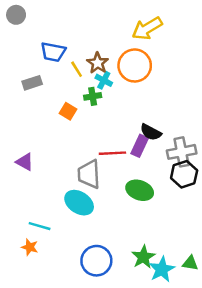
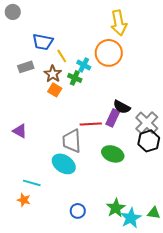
yellow arrow: (147, 28) -> (119, 23), turned -70
brown star: (98, 63) -> (53, 74), moved
green cross: (93, 96) -> (75, 78), turned 32
gray cross: (182, 152) -> (147, 123), turned -35
blue circle: (96, 261) -> (78, 211), size x0.6

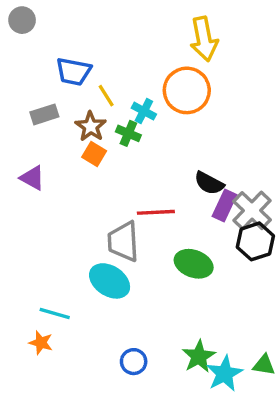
purple rectangle: (113, 118) -> (225, 205), moved
purple triangle: (20, 131) -> (32, 178), moved

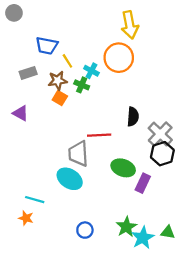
brown star: (91, 126) -> (58, 81), turned 30
black semicircle: (209, 183) -> (133, 117), turned -114
purple rectangle: (225, 205) -> (143, 183), moved

